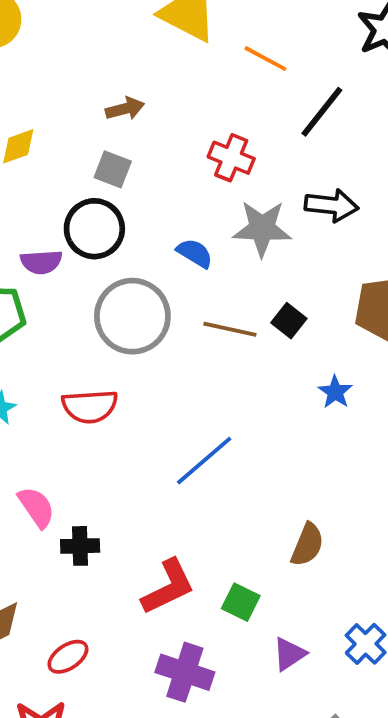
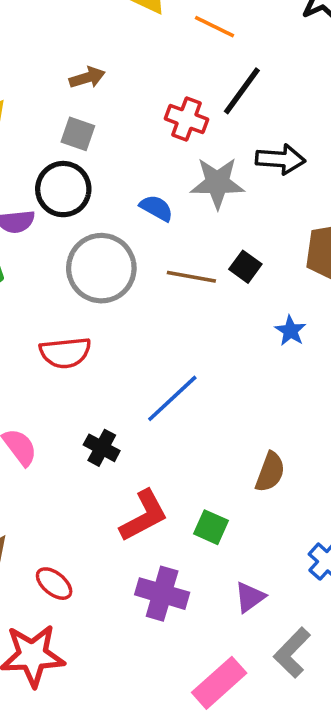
black line: (322, 112) -> (242, 91), moved
black cross: (80, 546) -> (102, 448), moved, turned 32
purple triangle: (289, 654) -> (250, 597), moved
red ellipse: (68, 657) -> (54, 584), turned 75

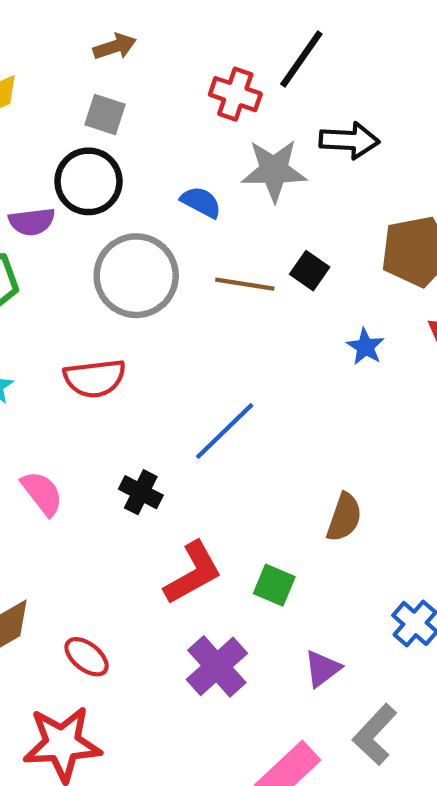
purple cross: (162, 594) -> (217, 666), turned 33

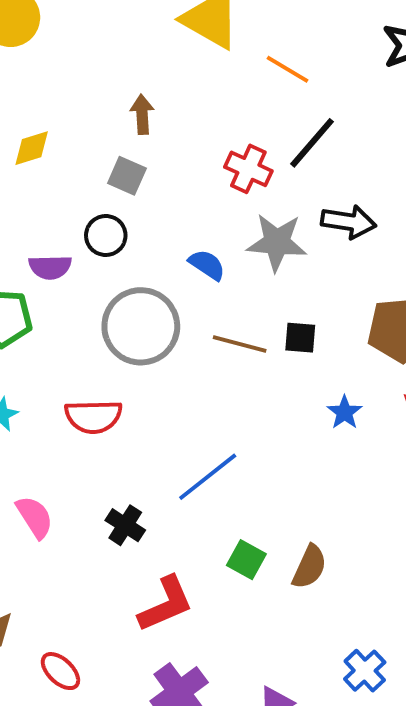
brown arrow: (115, 47) -> (142, 114), turned -81
black circle: (88, 181) -> (106, 235), size x0.7
black square: (310, 271) -> (300, 338), turned -36
green square: (274, 585) -> (246, 560), moved

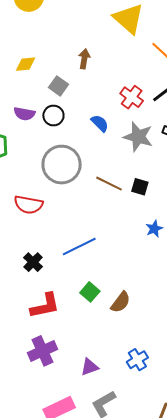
gray square: (127, 176) -> (58, 86), moved
blue semicircle: (207, 265) -> (100, 123), moved
purple semicircle: (50, 267) -> (24, 114), moved

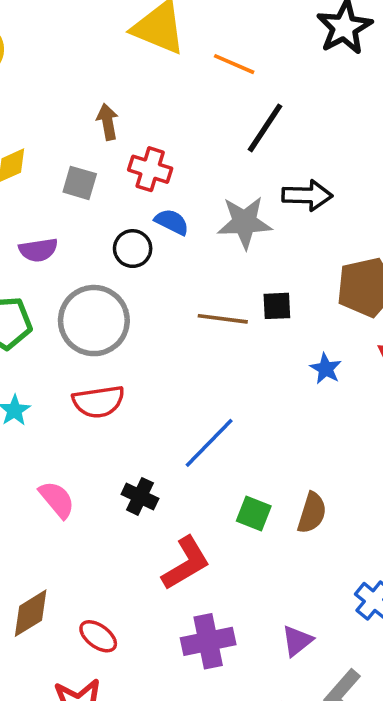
red cross: (132, 97) -> (150, 169), moved
black circle: (53, 116) -> (133, 249), moved
gray circle: (62, 165) -> (94, 321), moved
purple cross: (42, 351) -> (208, 641), turned 32

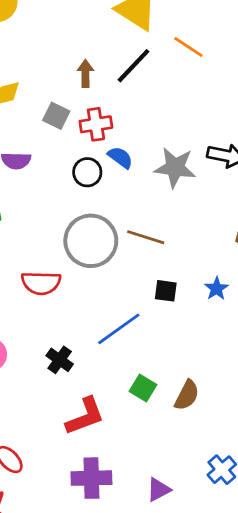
black line: (265, 128) -> (133, 66), moved
red cross: (150, 169) -> (96, 124), moved, turned -36
black square: (277, 306) -> (166, 291), moved
gray circle: (94, 321) -> (91, 241), moved

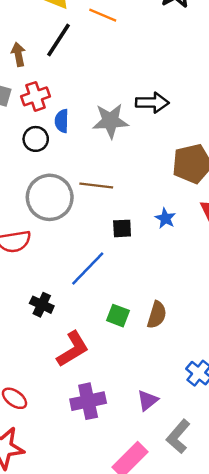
blue semicircle: (120, 157) -> (62, 121), turned -115

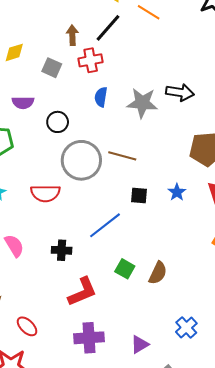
red cross: (35, 96) -> (91, 60), moved
black circle: (36, 139) -> (58, 122), moved
black cross: (42, 305) -> (62, 250), turned -30

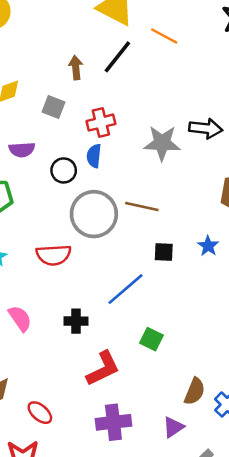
red cross: (91, 60) -> (101, 123), moved
blue semicircle: (101, 97) -> (94, 156), moved
brown semicircle: (158, 273) -> (195, 391), moved

